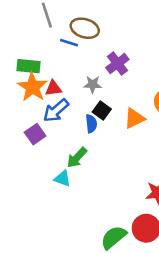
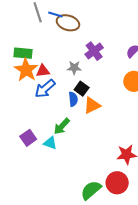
blue line: (69, 43) -> (55, 14), moved
orange triangle: (134, 118) -> (92, 105), moved
purple square: (35, 134) -> (28, 138), moved

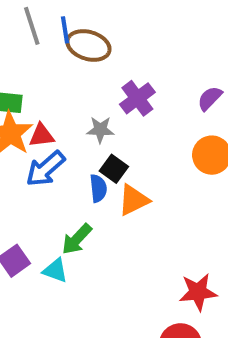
blue line: (55, 14) -> (65, 30), turned 64

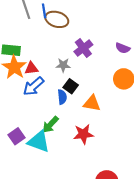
purple semicircle: (210, 98) -> (123, 48), turned -112
orange triangle: (133, 200) -> (92, 103), moved, turned 36
cyan triangle: (55, 270) -> (39, 142), size x1.6
red star: (198, 292) -> (83, 134), moved

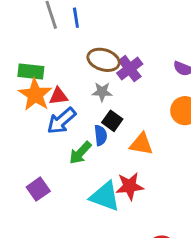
brown ellipse: (57, 19) -> (104, 60), moved
green arrow: (50, 125) -> (80, 153), moved
cyan triangle: (39, 142) -> (105, 196), moved

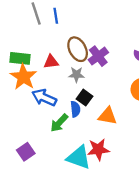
brown ellipse: (104, 60) -> (78, 49), turned 45
red triangle: (59, 96) -> (51, 62), moved
blue arrow: (61, 121) -> (44, 98), turned 65

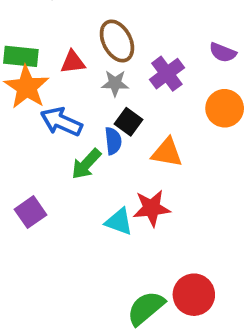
purple cross: (98, 56) -> (167, 74), moved
cyan triangle: (79, 158) -> (119, 222), size x0.7

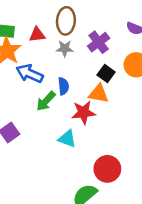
brown ellipse: (117, 41) -> (66, 21), turned 32
black square: (129, 122) -> (106, 74), moved
red star: (152, 208) -> (83, 112), moved
red circle: (194, 295) -> (107, 169), moved

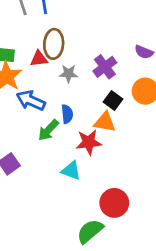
brown ellipse: (66, 21) -> (54, 44), moved

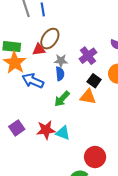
brown ellipse: (54, 44) -> (50, 39), turned 30
blue semicircle: (67, 114) -> (60, 74), moved
green arrow: (48, 130) -> (62, 99), moved
red star: (89, 142) -> (46, 130), moved

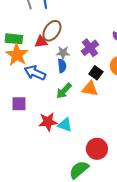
purple square: (17, 128) -> (19, 104), moved, turned 35

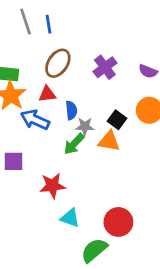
red triangle: (41, 42) -> (47, 94), moved
purple cross: (90, 48) -> (105, 67), moved
gray star: (63, 53) -> (85, 126), moved
cyan triangle: (65, 125) -> (70, 218), moved

